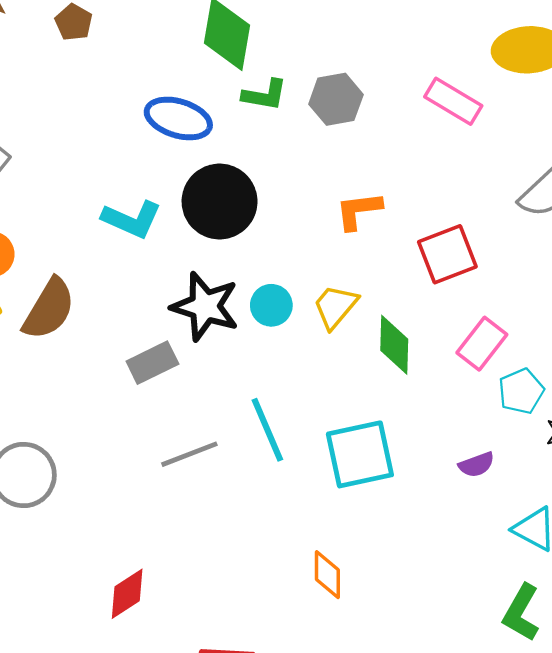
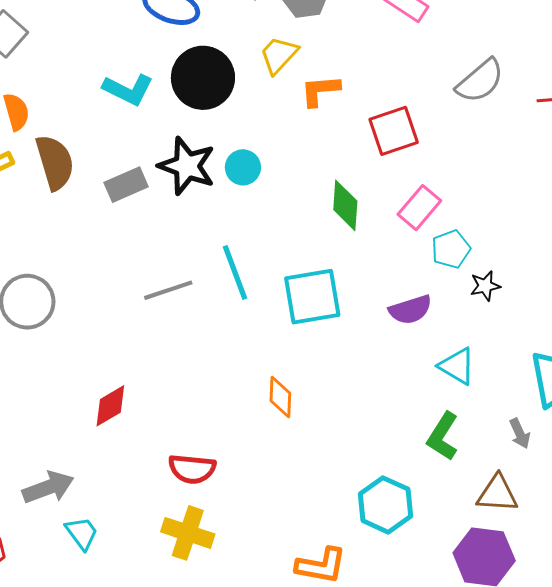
yellow trapezoid: (335, 307) -> (279, 55), moved
brown semicircle: (49, 309) -> (55, 162), turned -50
gray rectangle: (152, 363) -> (126, 185), moved
purple semicircle: (477, 465) -> (410, 310), size x1.4

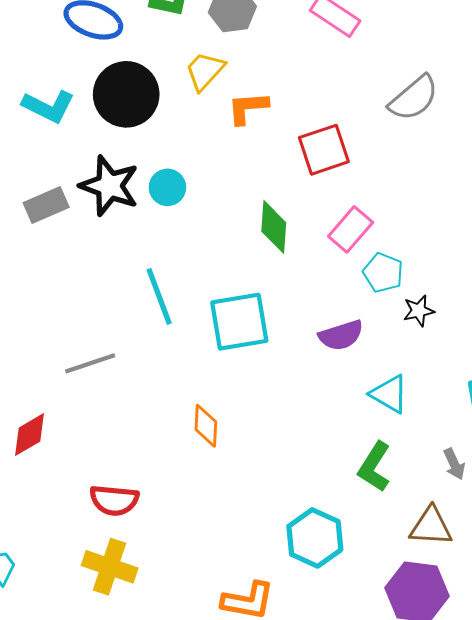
cyan pentagon: (451, 249) -> (383, 273), turned -30
gray line: (168, 290) -> (90, 363), moved

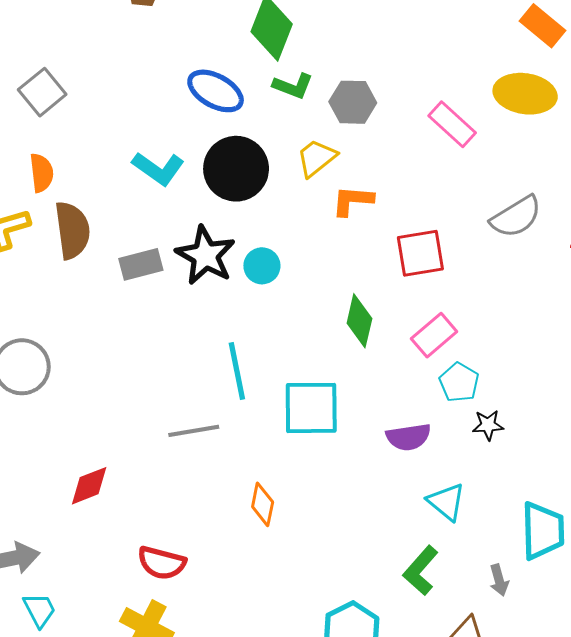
gray line: (90, 363) -> (194, 431), moved

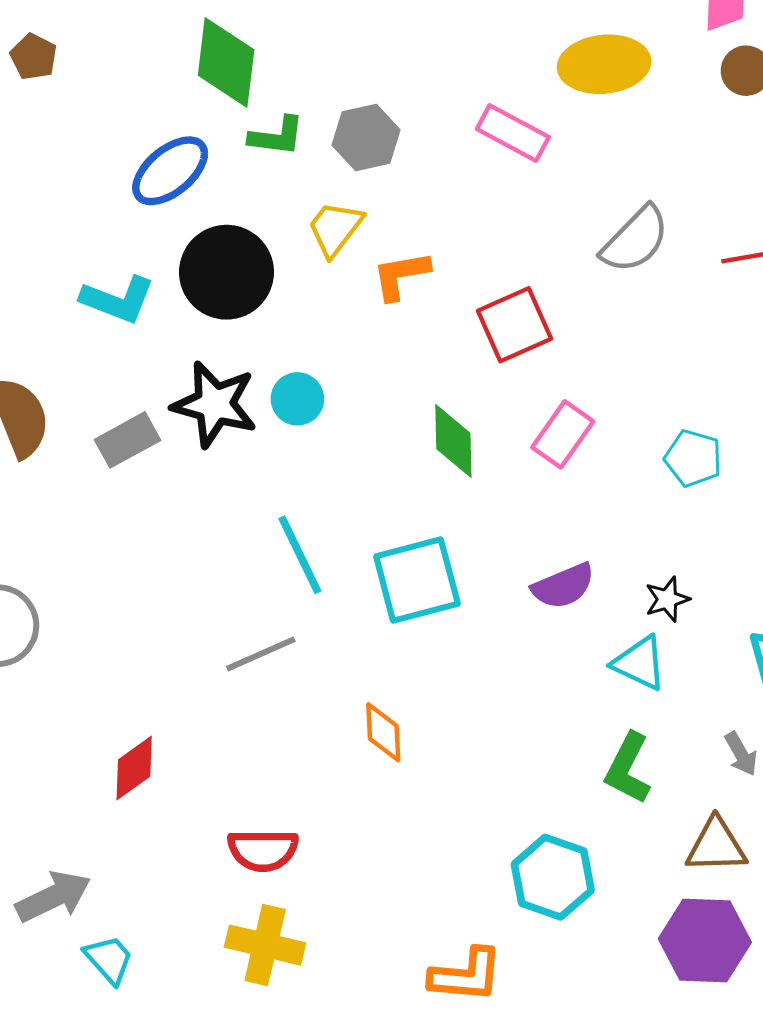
blue ellipse: (216, 91) -> (170, 171), turned -54
cyan pentagon: (459, 382) -> (693, 458), moved
black star: (488, 425) -> (667, 599), moved

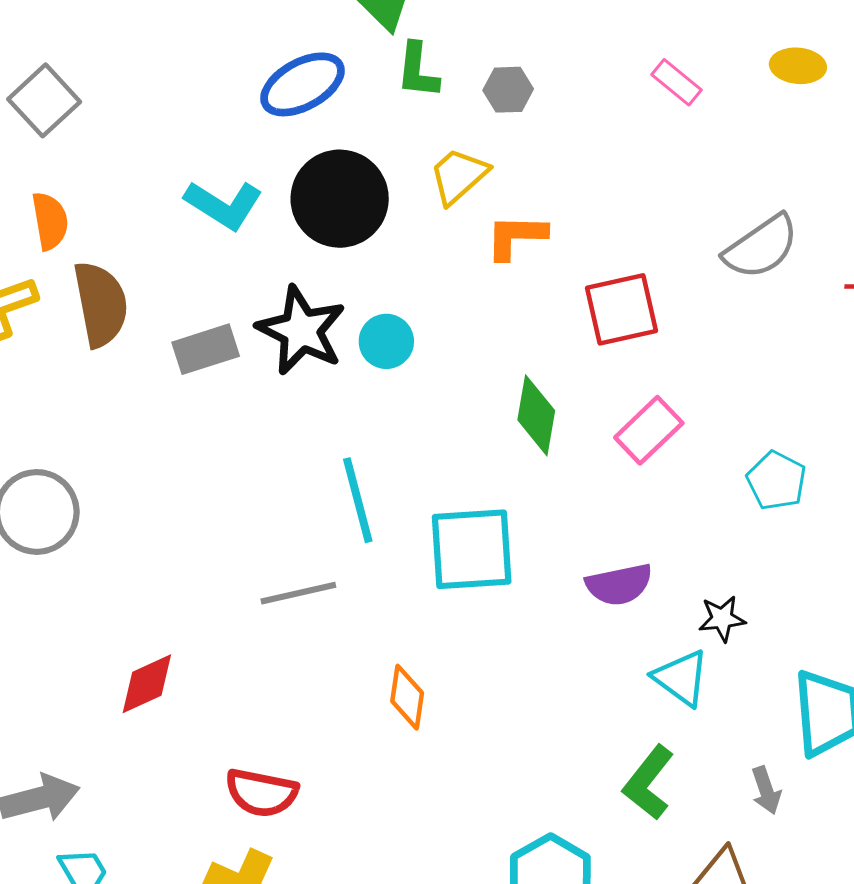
yellow ellipse: (604, 64) -> (798, 66), moved, size x0.6
pink rectangle: (513, 133) -> (676, 82), moved, size x0.7
green L-shape: (277, 136) -> (418, 70), turned 78
gray hexagon: (366, 138) -> (508, 90), size x0.7

